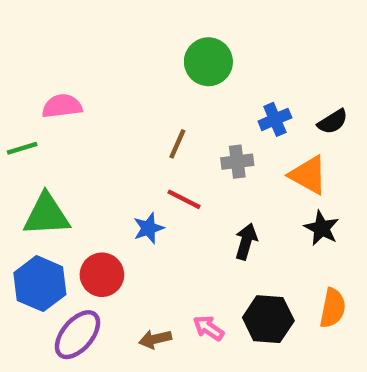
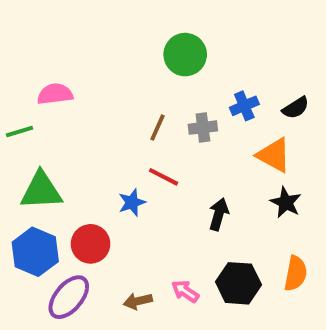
gray cross: (237, 162) -> (203, 128), moved

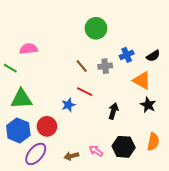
brown line: (158, 128) -> (82, 66), turned -64
green line: (19, 131) -> (10, 68), turned 48

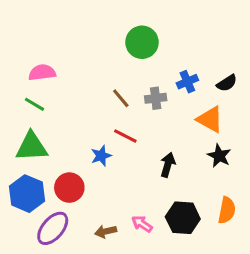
green line: (10, 68) -> (35, 104), moved

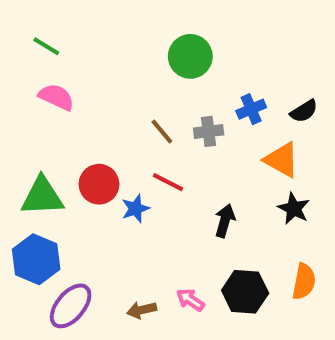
pink semicircle: (42, 73) -> (56, 97), turned 32
green line: (35, 104) -> (46, 46), moved
red circle: (69, 188) -> (99, 184), moved

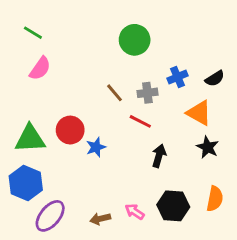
pink semicircle: (56, 97) -> (40, 68), turned 100
red line: (168, 182) -> (140, 121), moved

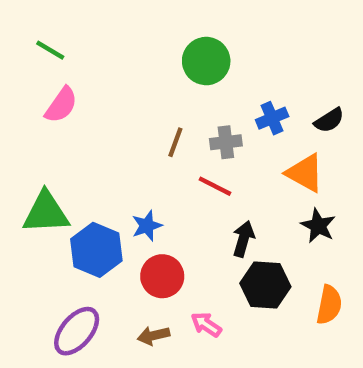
brown line: (115, 93) -> (175, 142), turned 60
red circle: (70, 130) -> (162, 276), moved
blue hexagon: (26, 183) -> (96, 250), moved
black hexagon: (173, 206) -> (265, 285), moved

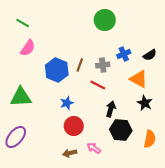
green circle: (206, 61) -> (105, 20), moved
blue hexagon: (96, 250) -> (57, 70), moved
purple ellipse: (77, 331) -> (16, 137), moved

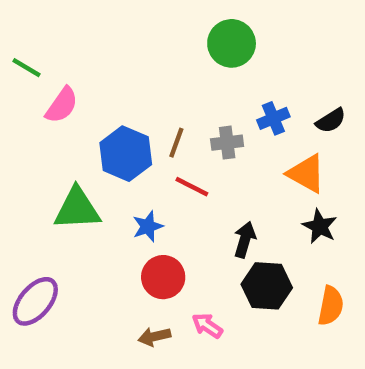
green line: (23, 23) -> (26, 68), moved
red line: (98, 85) -> (192, 187), moved
green triangle: (21, 97) -> (77, 209), moved

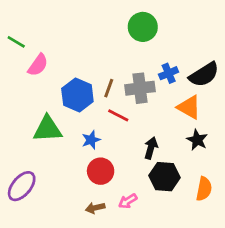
black semicircle: (331, 121) -> (204, 75), size x1.6
gray cross: (227, 143) -> (140, 88), size x1.5
pink arrow: (207, 326) -> (128, 201), turned -66

